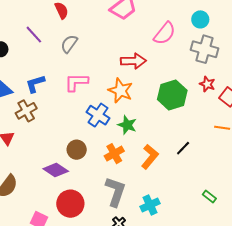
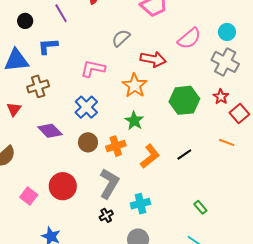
gray semicircle: (69, 44) -> (121, 38), moved
blue L-shape: (35, 84) -> (48, 46), moved
blue cross: (98, 115) -> (86, 107), moved
brown circle: (77, 150) -> (88, 142), moved
purple diamond: (56, 170) -> (50, 131), moved

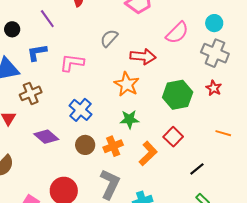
pink L-shape: (93, 69) -> (72, 63), moved
red square: (239, 114) -> (173, 137), moved
green star: (134, 121) -> (129, 119), turned -30
black line: (184, 155) -> (197, 169), moved

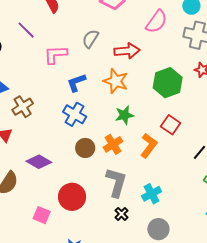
blue L-shape: (37, 53) -> (76, 83), moved
pink L-shape: (72, 63) -> (56, 55), moved
purple diamond: (46, 137) -> (39, 162), moved

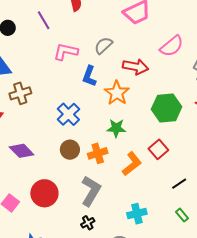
blue L-shape: (76, 83) -> (89, 76), moved, turned -65
cyan cross: (152, 194) -> (137, 214), moved

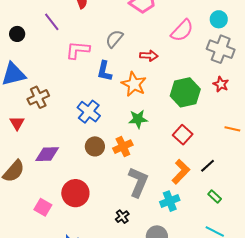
red arrow: (135, 67) -> (149, 56), size x0.7
purple diamond: (22, 151) -> (47, 154), turned -40
orange L-shape: (132, 164) -> (181, 172), moved
gray L-shape: (91, 191) -> (138, 182), moved

